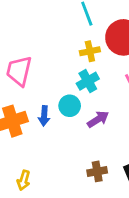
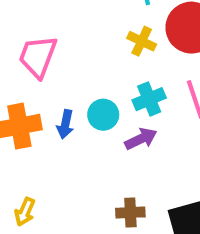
yellow cross: (90, 51) -> (142, 41), turned 30
cyan cross: (88, 81) -> (149, 99), moved

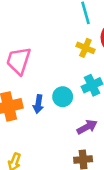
purple arrow: (141, 139) -> (87, 127), moved

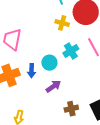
purple arrow: (87, 127) -> (53, 86), moved

